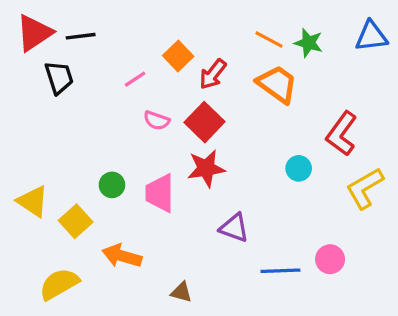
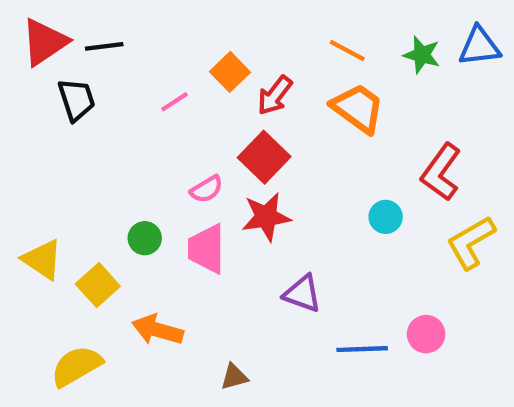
green star: (309, 43) -> (422, 55), moved
pink semicircle: (157, 120) -> (207, 189), moved, turned -50
brown triangle: (181, 292) -> (234, 377), turned -30

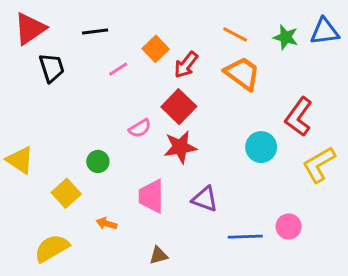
black line: (104, 46) -> (95, 32), moved
cyan circle: (386, 217) -> (261, 147), size x1.4
pink trapezoid: (207, 249) -> (151, 196), moved
yellow triangle: (42, 259) -> (20, 160), moved
orange arrow: (158, 330) -> (107, 224), size x0.6

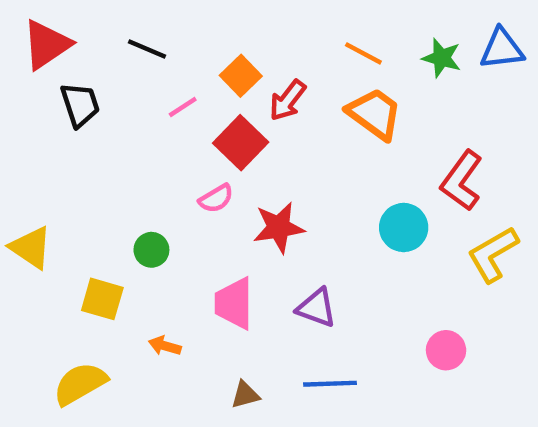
black line: (95, 32) -> (147, 49), turned 30
red square: (179, 107) -> (241, 143), moved
yellow square: (66, 193) -> (102, 299), turned -32
blue line: (245, 237) -> (330, 384), moved

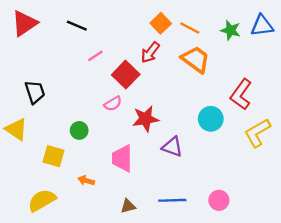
orange square: (241, 76) -> (161, 23), moved
black trapezoid: (80, 105) -> (35, 92), moved
purple triangle: (317, 308) -> (172, 147), moved
pink circle: (446, 350) -> (219, 200), moved

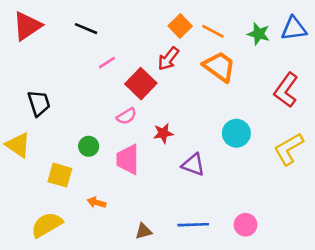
red L-shape: (241, 94) -> (286, 90), moved
red star: (146, 119) -> (163, 133), size x0.7
pink trapezoid: (122, 158) -> (128, 159), moved

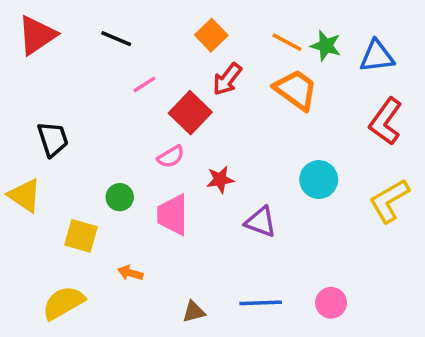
orange square: (180, 26) -> (211, 35), moved
blue triangle: (294, 29) -> (377, 56), moved
green star: (259, 34) -> (326, 46), moved

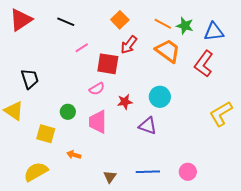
red square: (190, 113) -> (108, 64), turned -35
red L-shape: (386, 121) -> (204, 64), moved
cyan circle: (319, 180) -> (160, 97), moved
brown triangle: (194, 312) -> (110, 177), turned -40

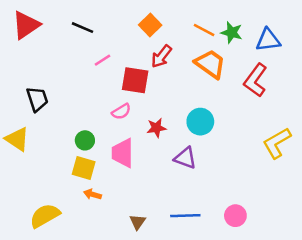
yellow square: (46, 134) -> (84, 168), moved

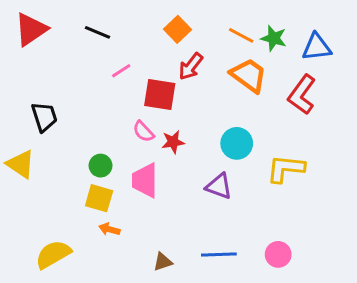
pink semicircle: (121, 112) -> (143, 132), turned 78
red star: (156, 128) -> (173, 142), moved
yellow L-shape: (277, 143) -> (286, 169), moved, turned 36
brown triangle: (138, 222) -> (163, 262), turned 36

